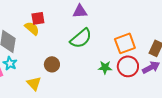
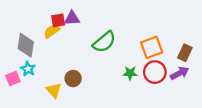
purple triangle: (80, 11) -> (72, 18), moved
yellow semicircle: (32, 28) -> (52, 31), turned -77
brown circle: (52, 64) -> (73, 78), moved

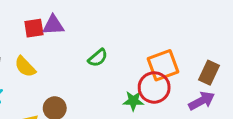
yellow semicircle: (52, 31) -> (25, 67), moved, turned -98
green semicircle: (104, 42) -> (98, 58), size x0.6
red circle: (155, 72) -> (154, 87), moved

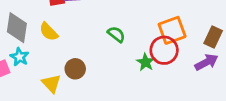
green semicircle: (98, 58) -> (116, 34), moved, turned -102
green star: (133, 101) -> (145, 62), turned 30

